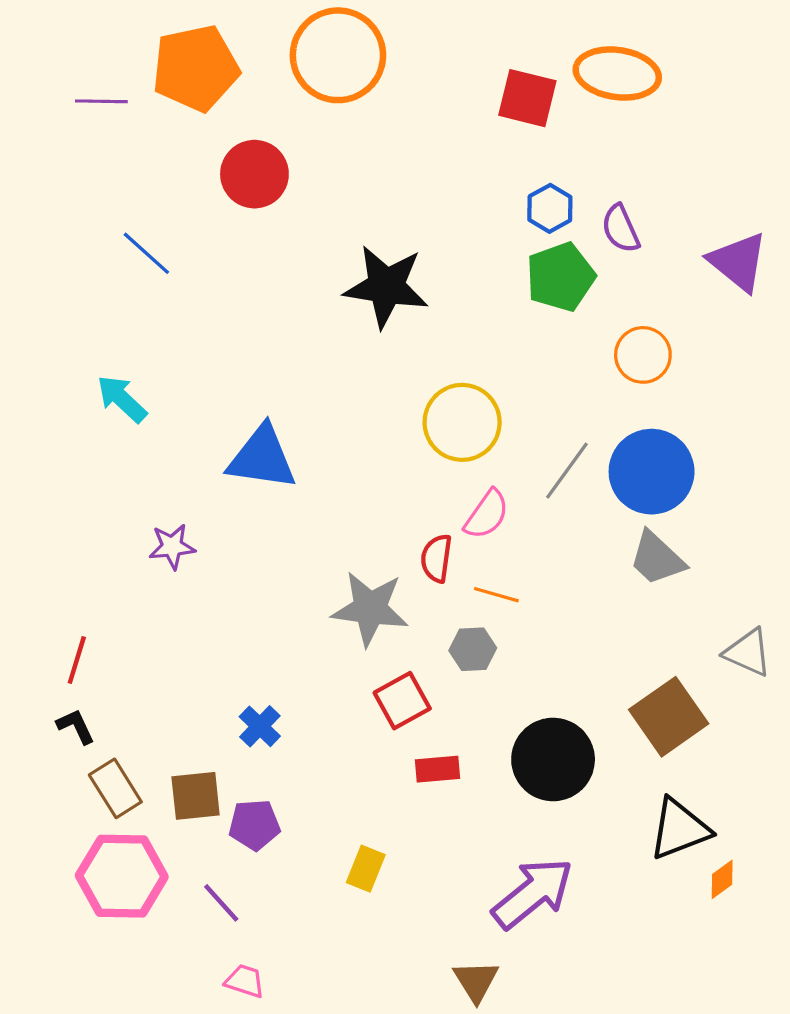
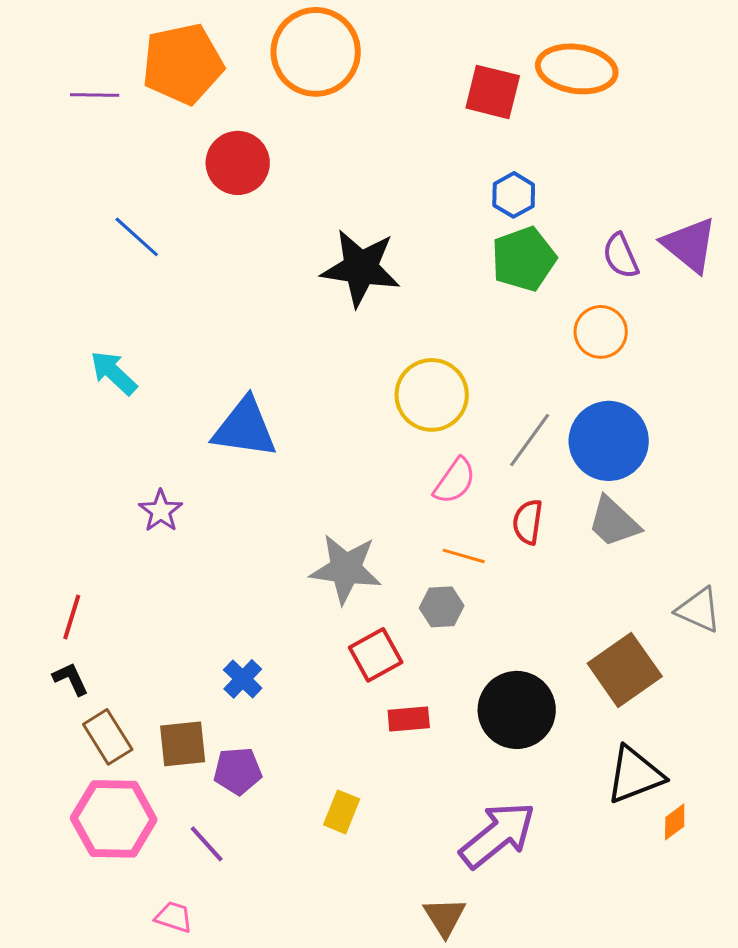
purple semicircle: (620, 229) -> (621, 256), moved
purple star: (172, 547) -> (161, 511), turned -30
red semicircle: (436, 558) -> (528, 522), moved
pink trapezoid: (245, 981) -> (174, 917), moved

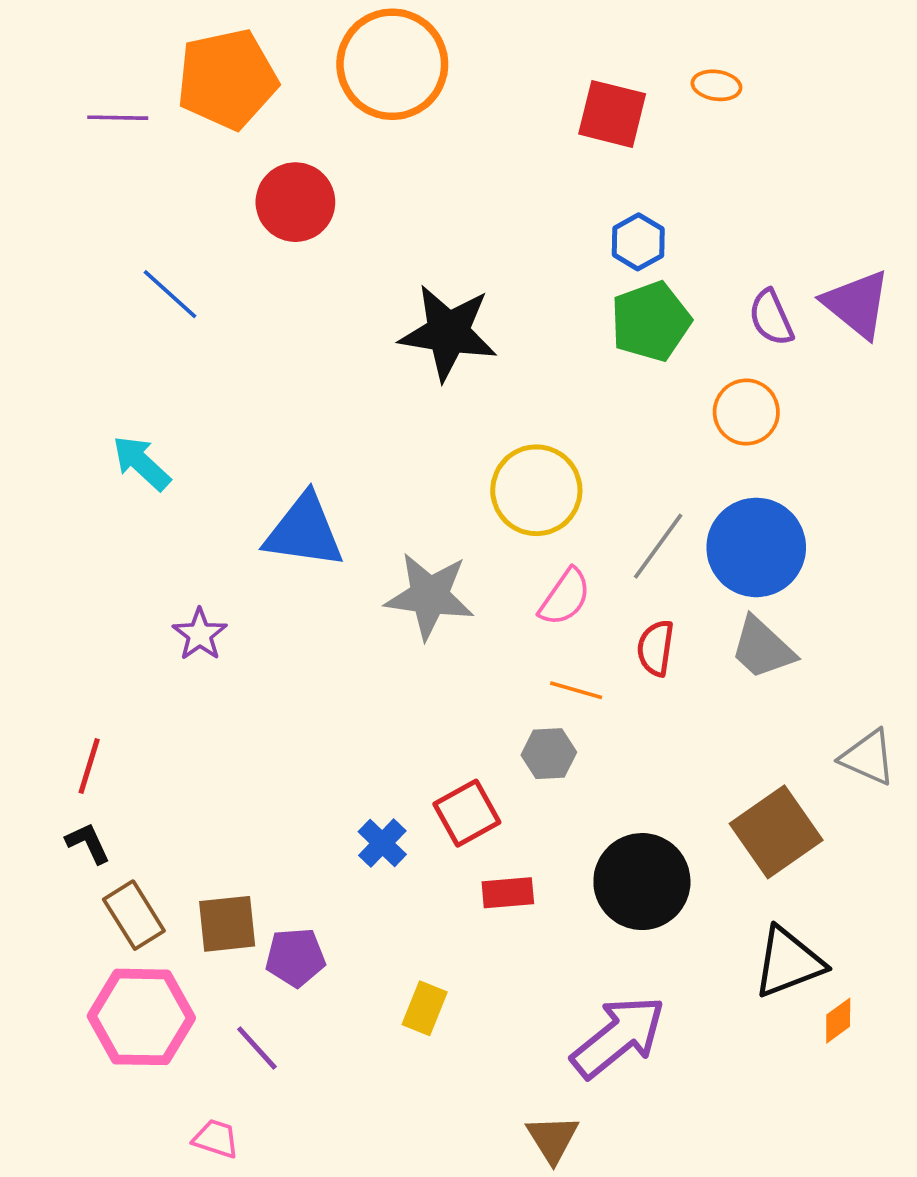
orange ellipse: (577, 69) -> (716, 85), size x0.5
gray star: (346, 569) -> (430, 596), moved
blue cross: (243, 679) -> (382, 843), moved

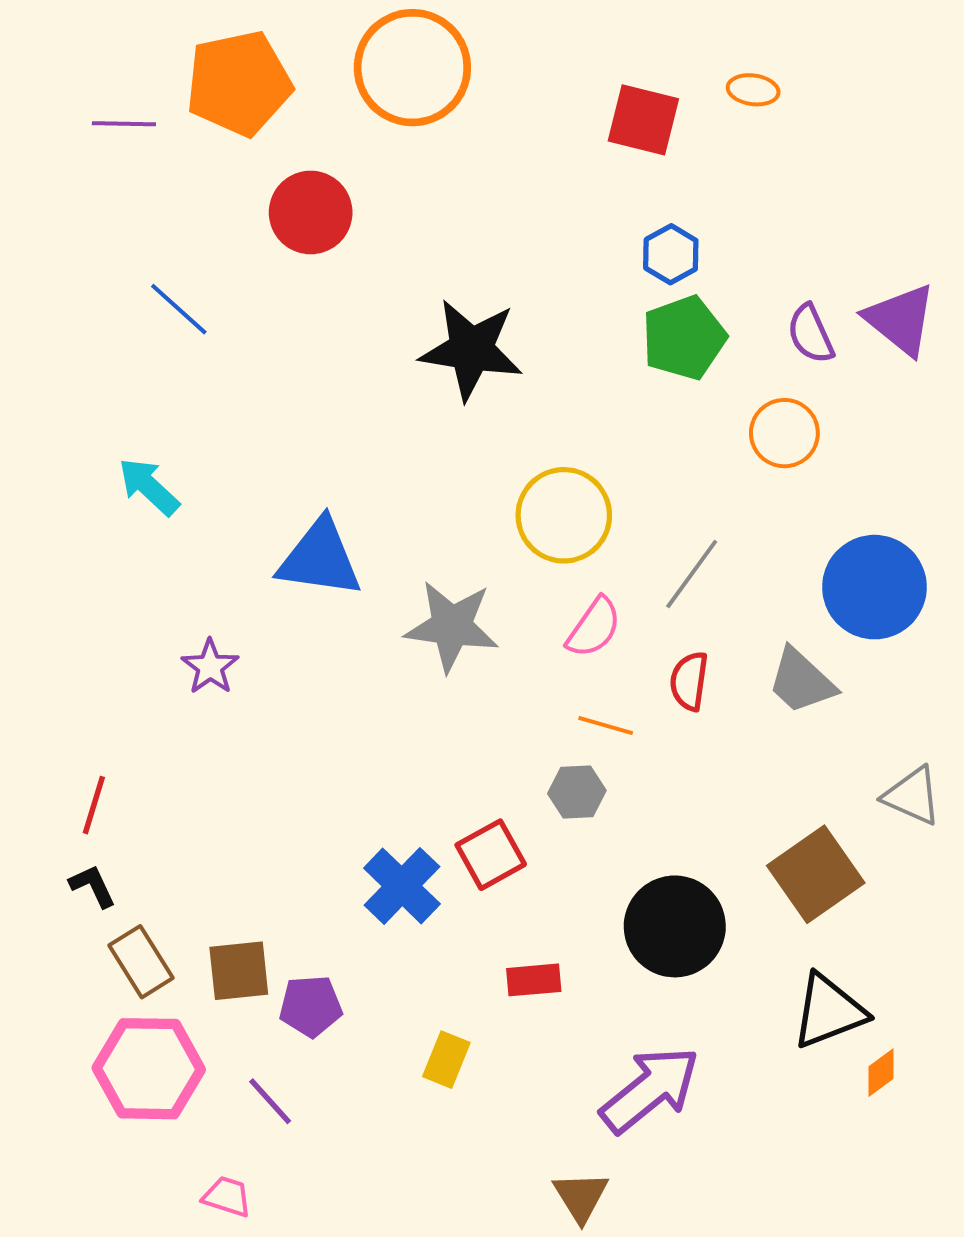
blue circle: (756, 547) -> (874, 587), moved
blue cross: (382, 843) -> (402, 886), size x1.5
red rectangle: (508, 893) -> (534, 980), moved

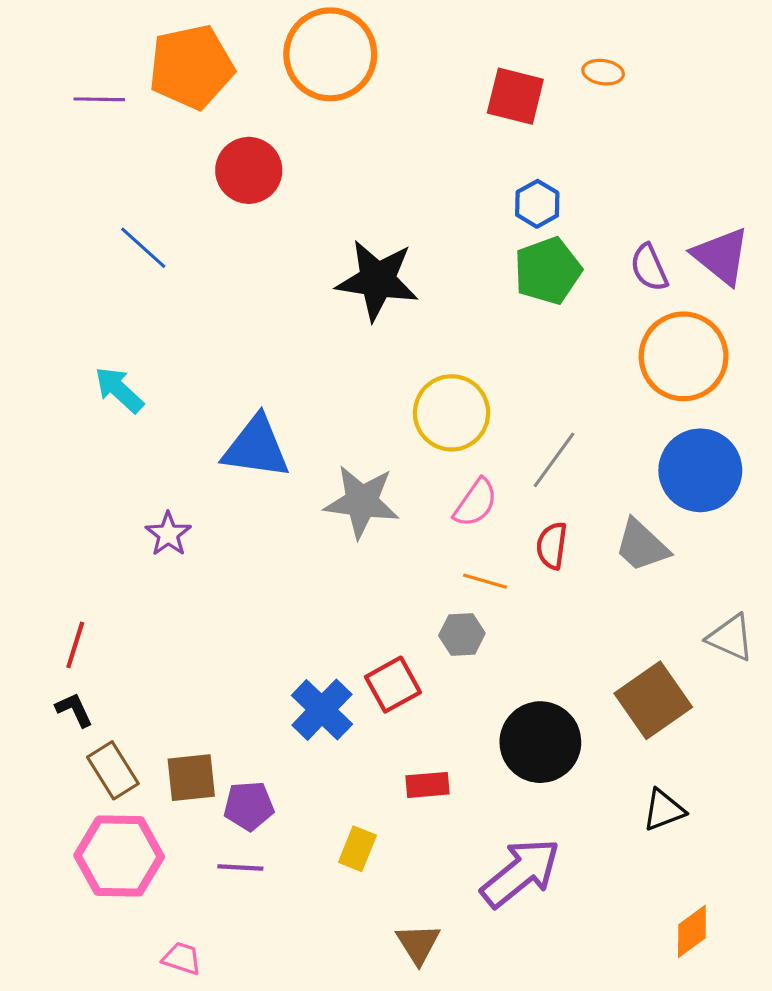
orange circle: (784, 433) -> (684, 356), moved, size x1.6
black triangle: (829, 1011) -> (664, 810), size x0.7
orange diamond: (881, 1073) -> (692, 931), moved, size x1.4
purple line: (270, 1101) -> (240, 868), moved, turned -45
brown triangle: (581, 1197) -> (418, 944), moved

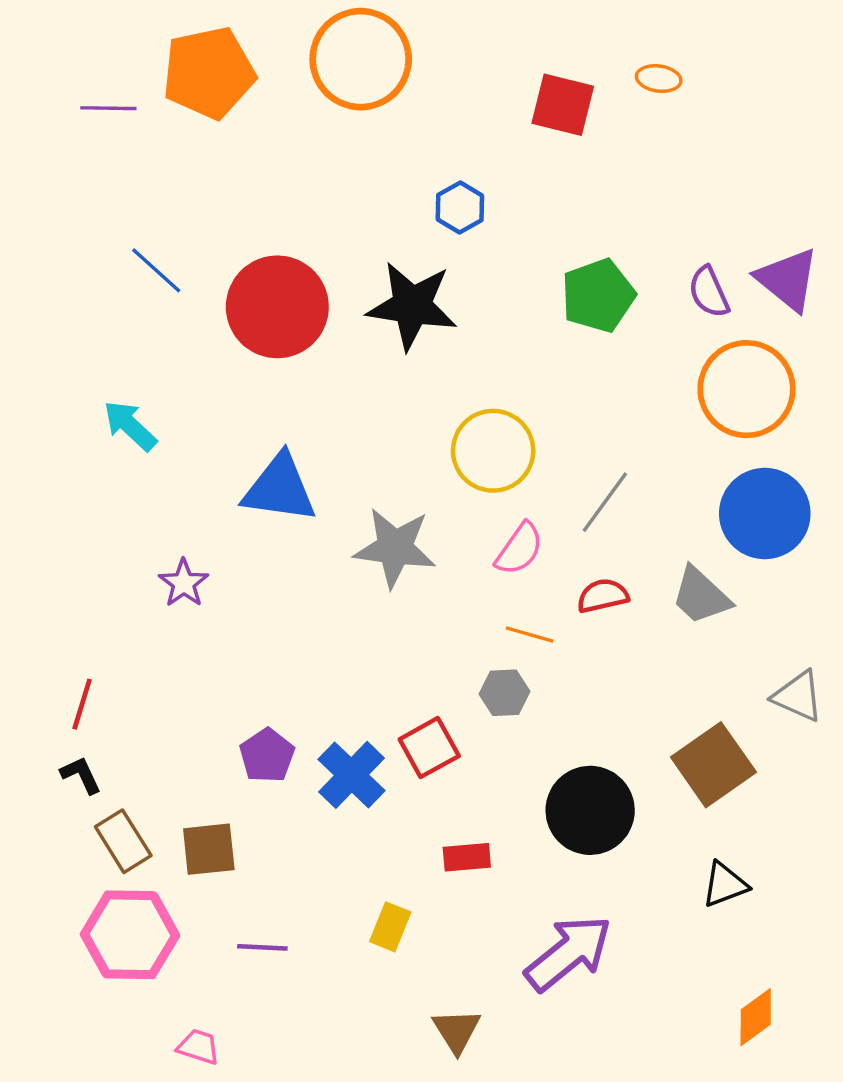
red circle: (249, 170) -> (277, 307), moved, size x1.4
blue hexagon: (537, 204) -> (460, 208), moved
red semicircle: (552, 546) -> (603, 596), turned 69
purple pentagon: (249, 806) -> (267, 756), moved, turned -30

